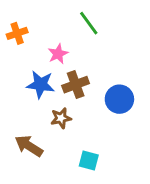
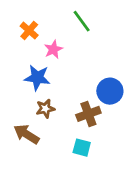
orange cross: (17, 33) -> (29, 31), moved, turned -30
brown cross: (76, 85) -> (88, 114), moved
brown star: (61, 118) -> (45, 109), moved

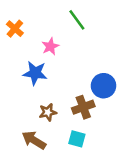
orange cross: (29, 31) -> (15, 29), moved
brown star: (45, 109) -> (48, 112), moved
brown arrow: (26, 134) -> (34, 140), moved

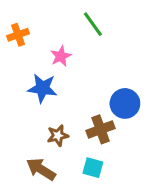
orange cross: (15, 29) -> (18, 35), turned 30

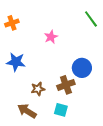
green line: (93, 24) -> (91, 19), moved
pink star: (61, 56) -> (51, 37), moved
blue star: (42, 88) -> (16, 62), moved

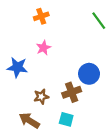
orange cross: (12, 23) -> (41, 16), moved
pink star: (51, 37) -> (43, 48), moved

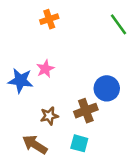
pink star: (43, 48) -> (45, 69), moved

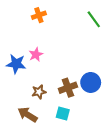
blue circle: (107, 88) -> (91, 82), moved

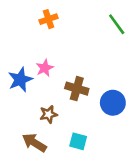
blue star: (16, 64) -> (20, 80), turned -30
brown cross: (68, 88) -> (77, 89), moved, turned 36

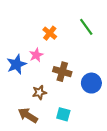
orange cross: (49, 19) -> (50, 33), moved, turned -32
green line: (117, 24) -> (86, 27), moved

